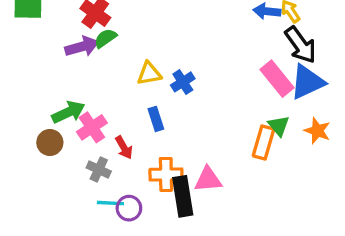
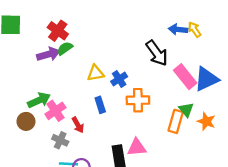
black arrow: (301, 45) -> (157, 53), moved
orange star: (317, 131) -> (206, 121), moved
orange cross: (166, 174) -> (138, 100), moved

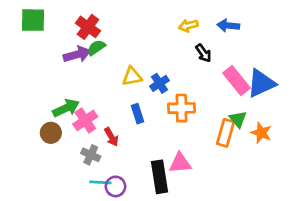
yellow arrow: (195, 29) -> (188, 26), moved, turned -70
black arrow: (157, 53) -> (203, 53), size x0.6

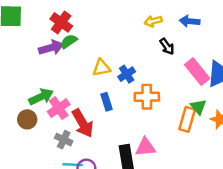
red arrow: (111, 137) -> (83, 123), size x1.6

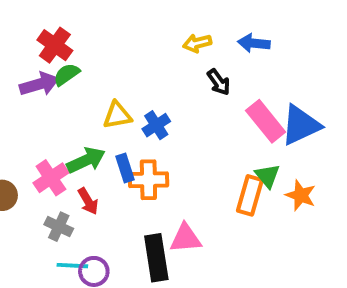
green arrow: (41, 97) -> (86, 160), moved
orange cross: (147, 97) -> (148, 180), moved
red arrow: (83, 123) -> (88, 201), size x0.6

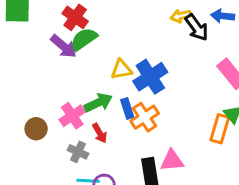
green semicircle: (67, 74) -> (84, 39), size x1.4
black arrow: (219, 82) -> (197, 27), moved, size x1.4
purple arrow: (39, 84) -> (64, 46), turned 56
blue cross: (156, 125) -> (150, 77), size x1.6
orange cross: (148, 180) -> (145, 117), turned -32

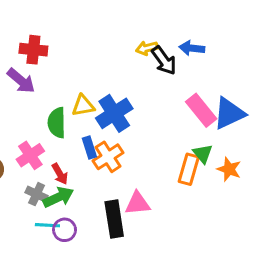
red cross: (75, 17) -> (33, 50), turned -30
green semicircle: (84, 39) -> (57, 123), moved, turned -56
green arrow: (98, 103) -> (58, 197), moved

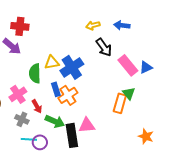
black arrow: (164, 61) -> (104, 47), moved
blue triangle: (229, 113) -> (146, 67), size x0.6
orange star: (229, 169) -> (146, 136), moved
green arrow: (58, 197) -> (55, 121), moved, turned 48

